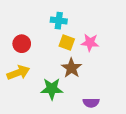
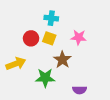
yellow square: (67, 43) -> (49, 38), moved
red circle: (22, 44) -> (31, 38), moved

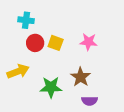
cyan cross: (51, 18) -> (26, 20), moved
brown star: (62, 60) -> (81, 77), moved

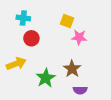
yellow square: (56, 43) -> (67, 21), moved
green star: (51, 87) -> (46, 78), turned -30

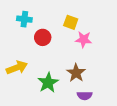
red circle: (31, 38) -> (43, 37), moved

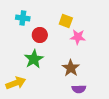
yellow arrow: (17, 68) -> (16, 83), moved
green star: (48, 83) -> (34, 59), moved

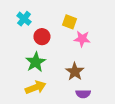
cyan cross: (23, 18) -> (24, 19), turned 32
yellow arrow: (16, 83) -> (36, 87), moved

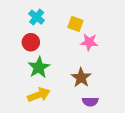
cyan cross: (24, 19) -> (37, 17), moved
red circle: (42, 37) -> (31, 42), moved

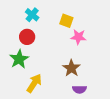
green star: (39, 67) -> (19, 59), moved
yellow arrow: (39, 95) -> (34, 83), turned -36

